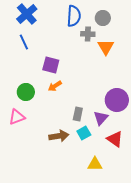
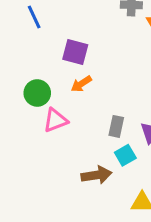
pink triangle: (17, 117) -> (55, 120), moved
brown arrow: (59, 136) -> (96, 175), moved

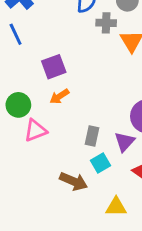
purple square: (75, 52) -> (54, 67), turned -35
brown arrow: (96, 175) -> (74, 181), turned 32

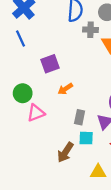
orange arrow: (59, 96) -> (65, 89), moved
cyan square: (100, 163) -> (86, 138), turned 32
brown arrow: (74, 181) -> (65, 152), turned 100

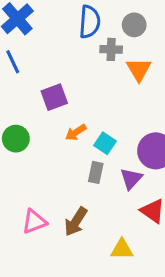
pink triangle: (36, 113) -> (34, 222), moved
cyan square: (86, 138) -> (105, 143), moved, turned 32

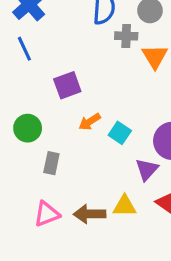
gray rectangle: (96, 172) -> (51, 163), moved
brown arrow: (76, 222) -> (90, 214), turned 56
yellow triangle: (122, 249) -> (125, 206), moved

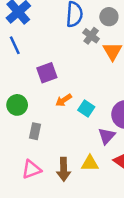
gray cross: (126, 36) -> (91, 36), turned 35
brown arrow: (90, 214) -> (64, 169), turned -90

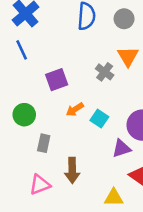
gray cross: (91, 36) -> (105, 72), moved
purple triangle: (107, 136) -> (121, 148), turned 30
yellow triangle: (90, 163) -> (114, 198), moved
brown arrow: (64, 169) -> (72, 170), moved

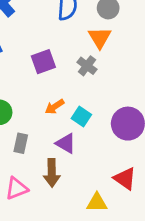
orange triangle: (128, 56) -> (100, 38), moved
purple square: (57, 80) -> (43, 62), moved
purple triangle: (121, 148) -> (66, 143), moved, turned 48

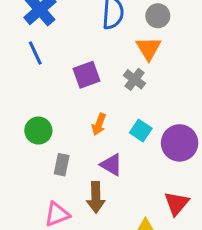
orange arrow: (55, 107) -> (99, 124), turned -36
cyan square: (81, 117) -> (141, 131), moved
red triangle: (125, 179) -> (176, 203), turned 35

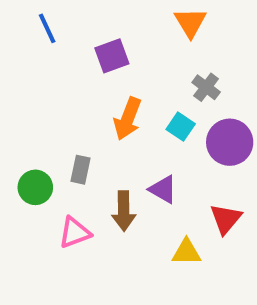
gray cross: (135, 79) -> (206, 87), moved
orange arrow: (99, 124) -> (128, 119), size x1.5
green circle: (38, 131) -> (35, 187), moved
purple triangle: (111, 165) -> (163, 189), moved

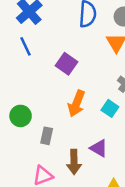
purple square: (112, 56) -> (66, 64), turned -35
green circle: (35, 187) -> (21, 116), moved

